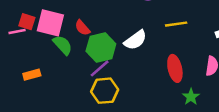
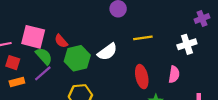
red square: (27, 22) -> (13, 63), moved
purple line: (100, 68) -> (43, 73), moved

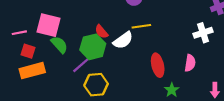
yellow line: (143, 38) -> (141, 26), moved
red semicircle: (61, 41) -> (101, 32), moved
purple line: (43, 73) -> (81, 65), moved
orange rectangle: (17, 82) -> (32, 71), size x1.6

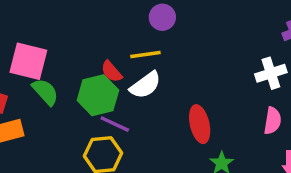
yellow line: (141, 26) -> (145, 55), moved
pink semicircle: (190, 63) -> (273, 121), moved
purple line: (81, 65) -> (115, 124), moved, turned 66

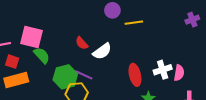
yellow line: (145, 55) -> (134, 23), moved
white cross: (271, 73) -> (163, 70), moved
green hexagon: (98, 95) -> (65, 77), moved

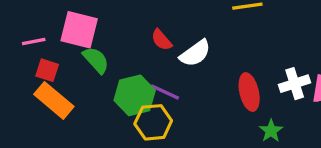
orange rectangle: (16, 80) -> (54, 100), turned 55

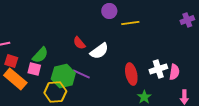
pink square: (79, 30) -> (34, 69), moved, size x0.6
green semicircle: (96, 60) -> (40, 55), turned 84
yellow hexagon: (153, 122) -> (55, 92), moved

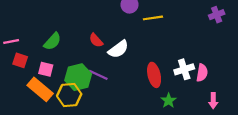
green semicircle: (40, 55) -> (52, 41), moved
orange rectangle: (15, 79) -> (40, 89), moved

